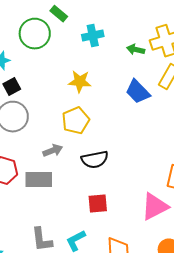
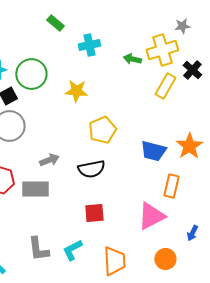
green circle: (35, 34) -> (31, 74), moved
blue trapezoid: (138, 92) -> (153, 151), moved, turned -32
yellow pentagon: (76, 121) -> (102, 130), moved

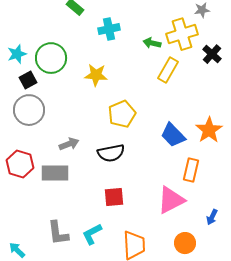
yellow rectangle: (165, 86) -> (168, 70), moved
blue trapezoid: (153, 151) -> (173, 135), turned 32

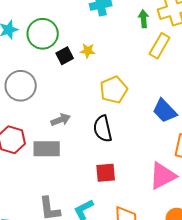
green arrow: (152, 43) -> (144, 19), turned 72
yellow star: (96, 75) -> (88, 51), size x0.7
black square: (28, 80) -> (65, 56), moved
black semicircle: (111, 153) -> (103, 129), turned 88

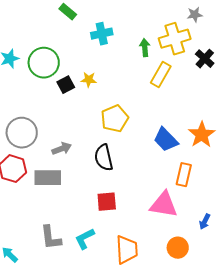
gray circle: (21, 86) -> (22, 133), moved
pink triangle: (163, 176) -> (164, 205), turned 36

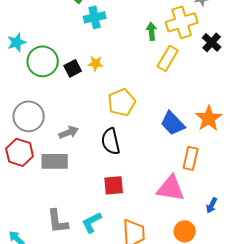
cyan cross: (102, 34) -> (95, 17), moved
green circle: (44, 63) -> (43, 61), moved

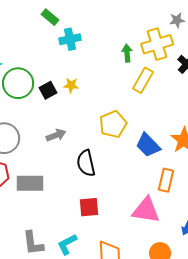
yellow pentagon: (122, 102) -> (113, 124), moved
gray arrow: (69, 132) -> (56, 135), moved

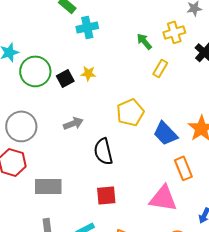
yellow cross: (157, 44) -> (174, 32), size x0.7
green arrow: (127, 53) -> (144, 41), turned -36
yellow rectangle: (143, 80) -> (160, 68), size x0.7
orange rectangle: (166, 180) -> (183, 168), turned -35
gray rectangle: (30, 183) -> (48, 186), moved

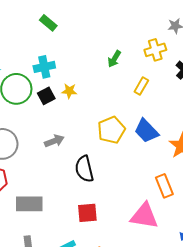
cyan cross: (87, 27) -> (44, 67), moved
green arrow: (144, 41) -> (114, 59), moved, turned -108
blue trapezoid: (165, 133) -> (146, 131), moved

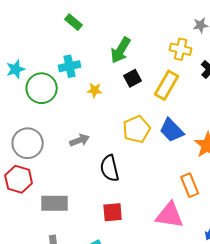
yellow cross: (155, 50) -> (181, 49), turned 30
green arrow: (114, 59) -> (121, 50), moved, size x1.5
yellow rectangle: (141, 86) -> (167, 85), size x1.6
black square: (46, 96) -> (133, 78), moved

